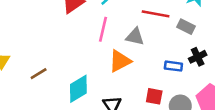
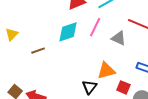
orange triangle: (120, 61) -> (106, 71), moved
cyan diamond: (78, 89) -> (68, 32), moved

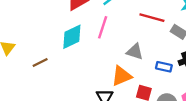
gray triangle: (119, 38) -> (135, 52), moved

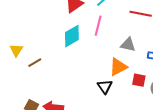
brown line: (40, 63) -> (35, 63), moved

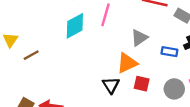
gray triangle: (128, 45) -> (139, 38), turned -49
red square: (139, 80) -> (142, 84), moved

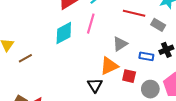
red square: (142, 84) -> (129, 76), moved

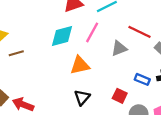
gray triangle: (120, 44) -> (119, 48), moved
orange triangle: (109, 66) -> (80, 65), moved

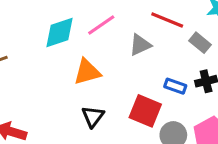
pink line: (92, 32) -> (101, 25), turned 30
red square: (120, 96) -> (145, 111), size x1.5

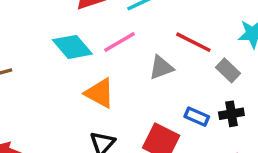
cyan diamond: (60, 32) -> (72, 47), turned 64
orange triangle: (87, 72) -> (100, 93), turned 40

